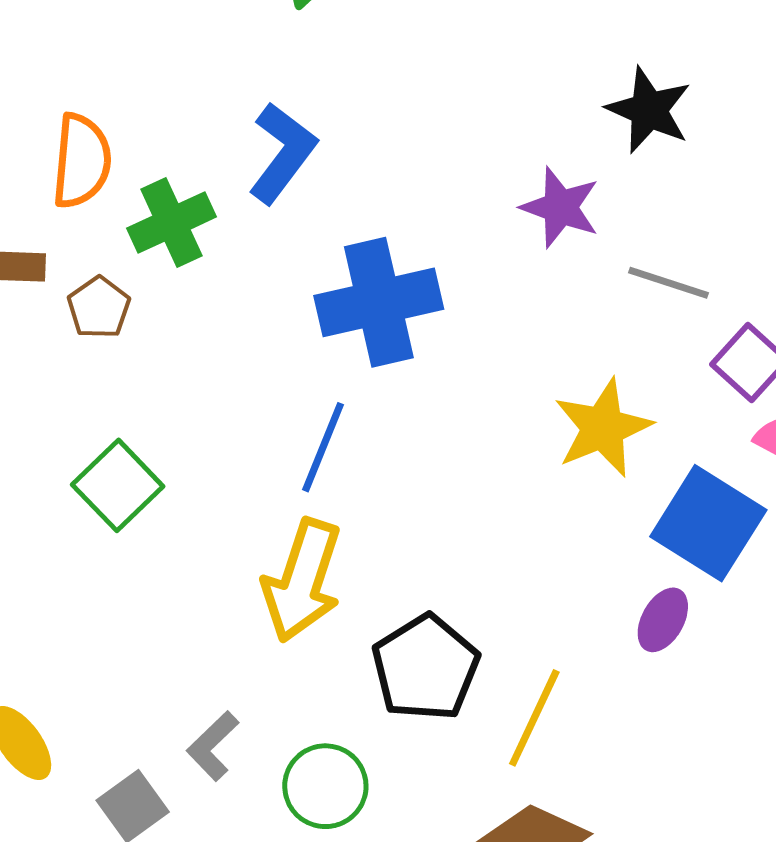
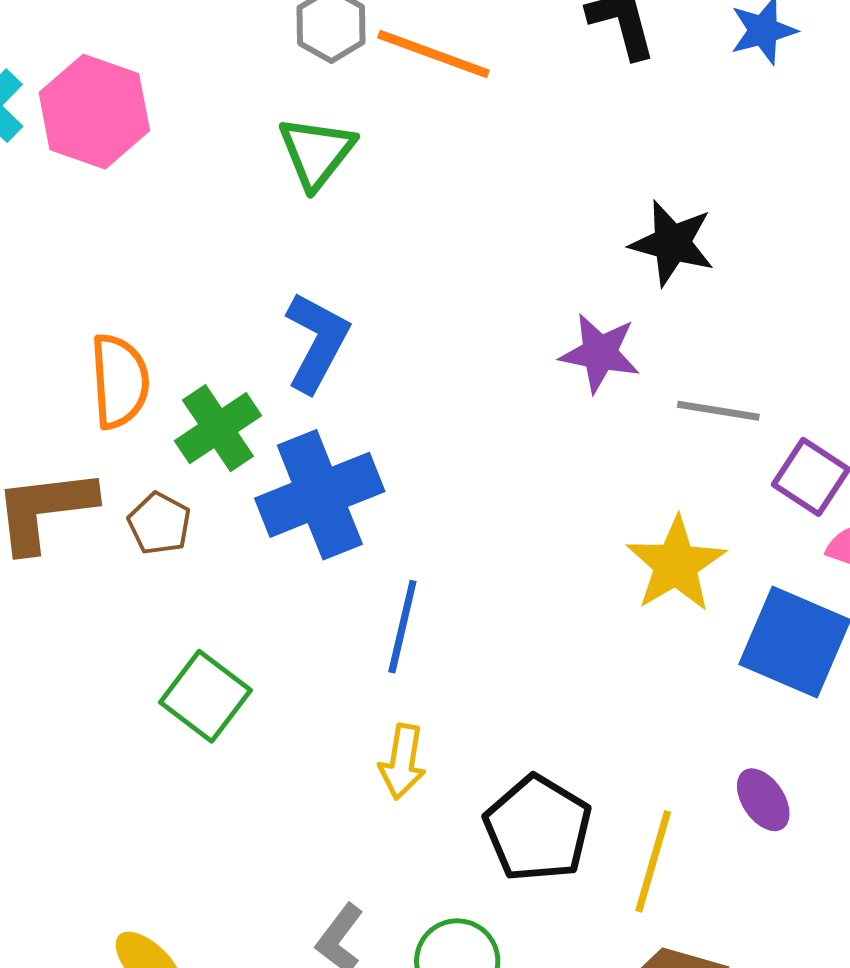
blue cross: (379, 302) -> (320, 495), moved
yellow arrow: (302, 581) -> (402, 762), size x0.6
purple ellipse: (663, 620) -> (763, 800), moved, turned -54

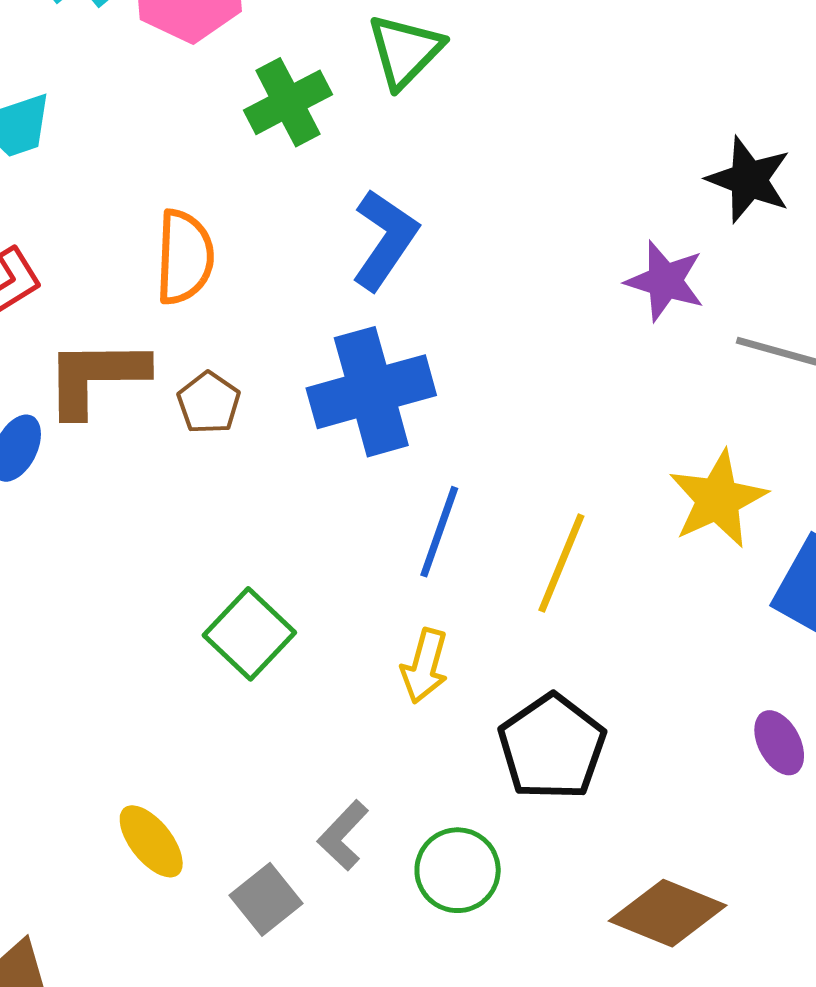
green cross: (218, 428) -> (288, 102), moved
green square: (205, 696) -> (249, 634), moved
yellow line: (653, 861) -> (561, 563), moved

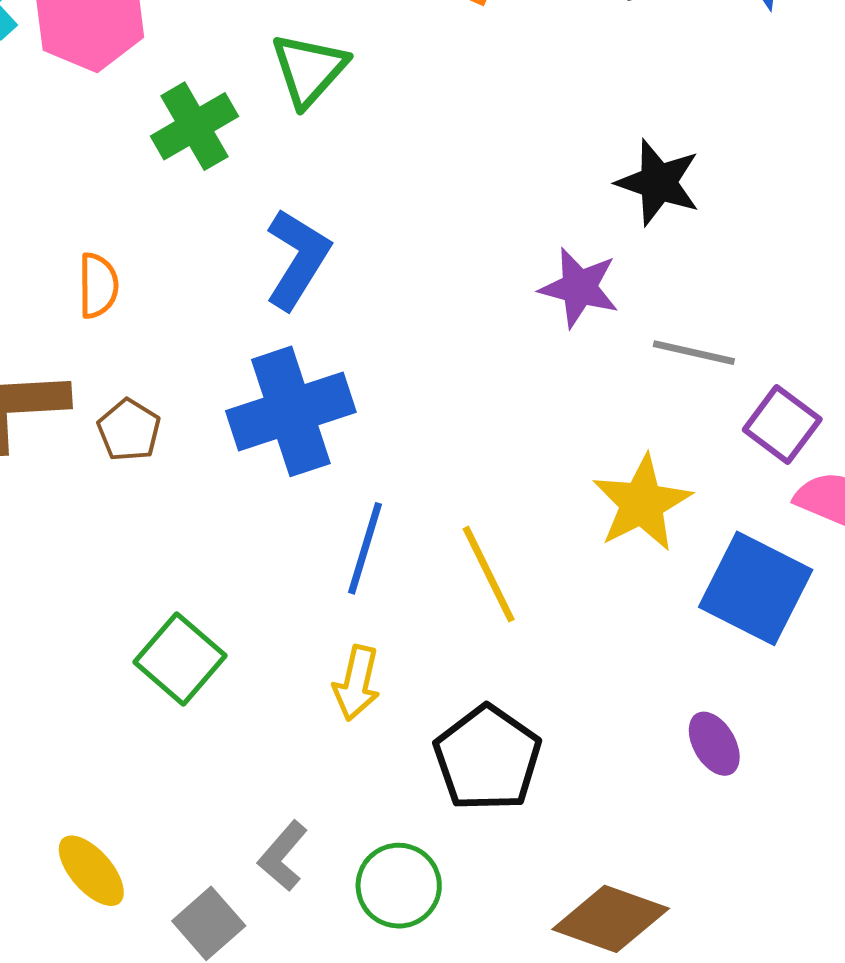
orange semicircle: (185, 257) -> (98, 286), size x0.7
yellow line: (561, 563) -> (489, 574), turned -46

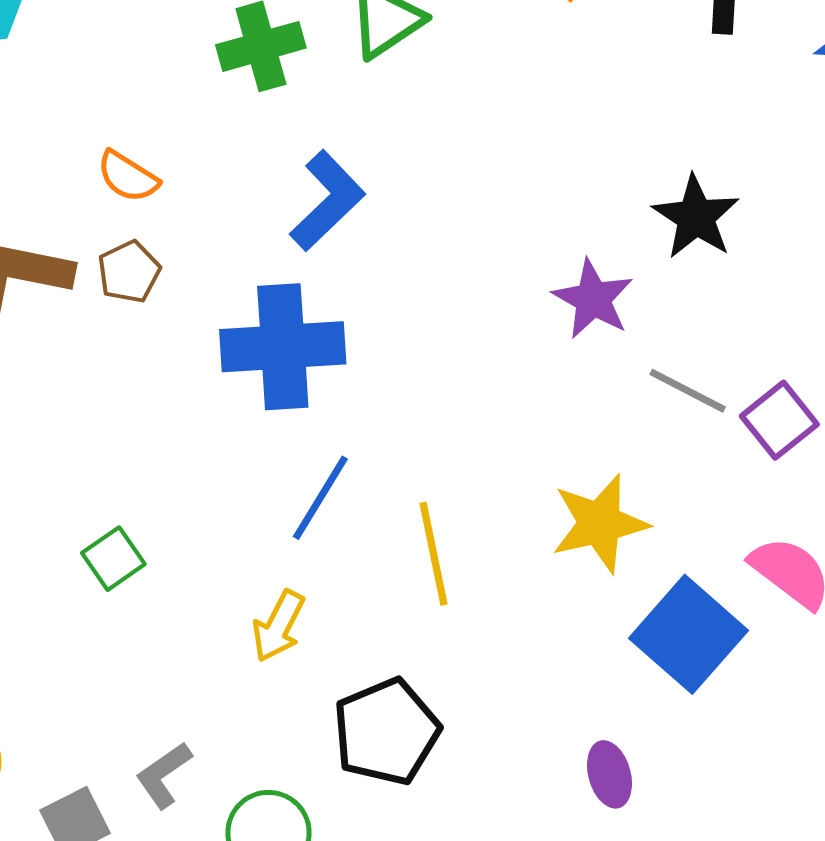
orange semicircle: (98, 286) -> (128, 177), turned 108
purple square: (782, 425) -> (779, 420), moved
brown pentagon: (129, 430) -> (129, 272), moved
green square: (180, 659) -> (113, 559), size x0.7

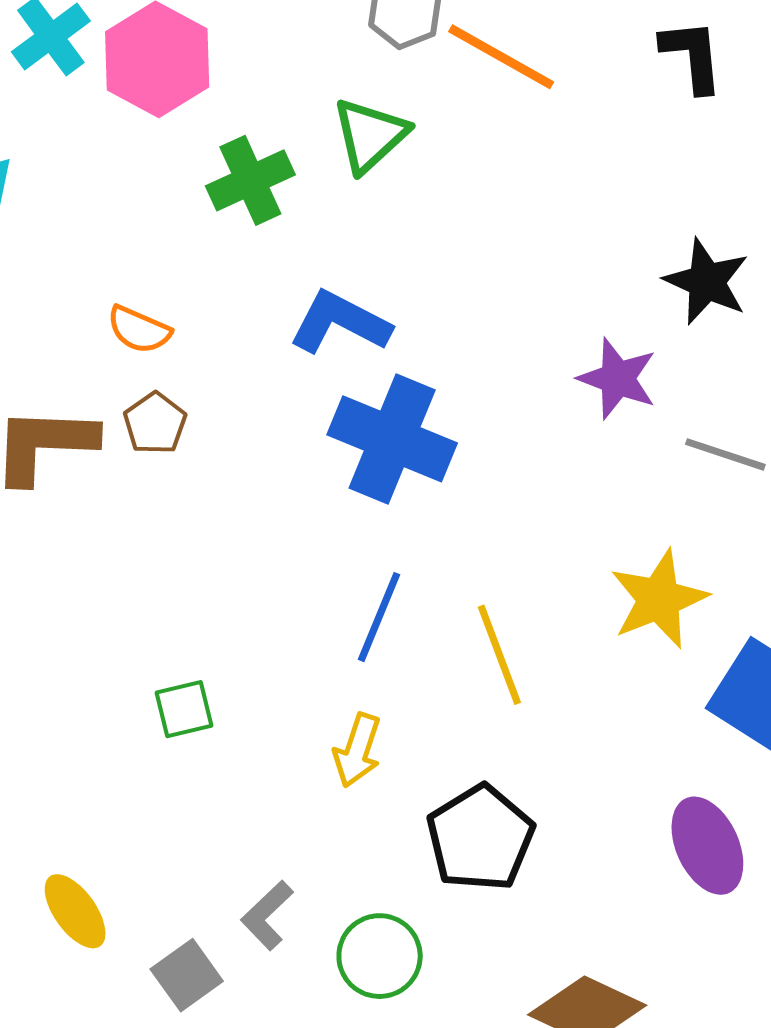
blue L-shape: (327, 201) -> (340, 322), turned -100
blue cross: (283, 347) -> (392, 439), moved, turned 35
green square: (113, 559) -> (184, 709), turned 30
purple ellipse: (609, 774) -> (707, 846), size x1.5

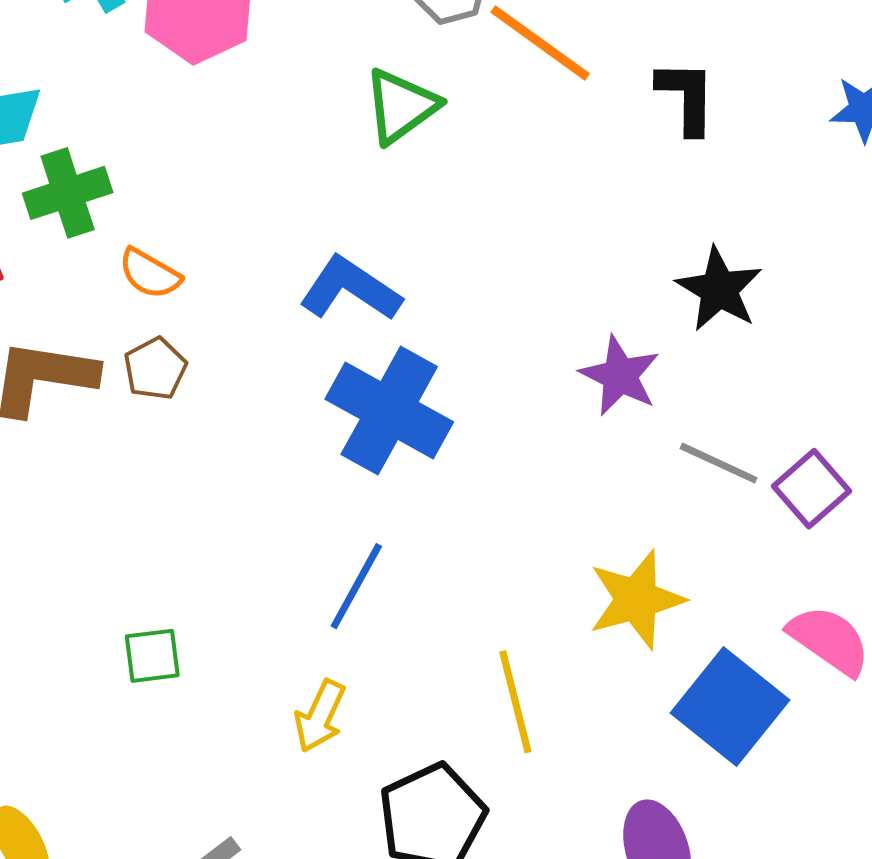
black L-shape: (692, 56) -> (686, 97), moved
green cross: (250, 180) -> (68, 193), moved
yellow line: (499, 655) -> (515, 702), moved

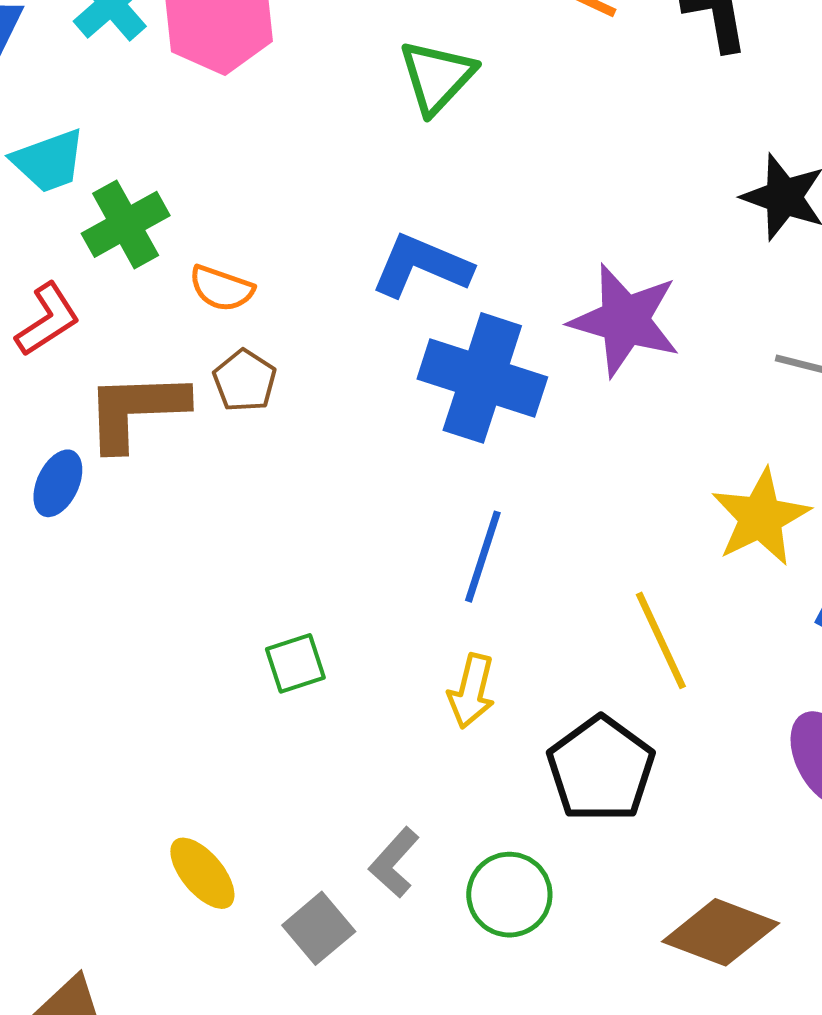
purple star: (620, 376) -> (625, 320), moved, size x1.4

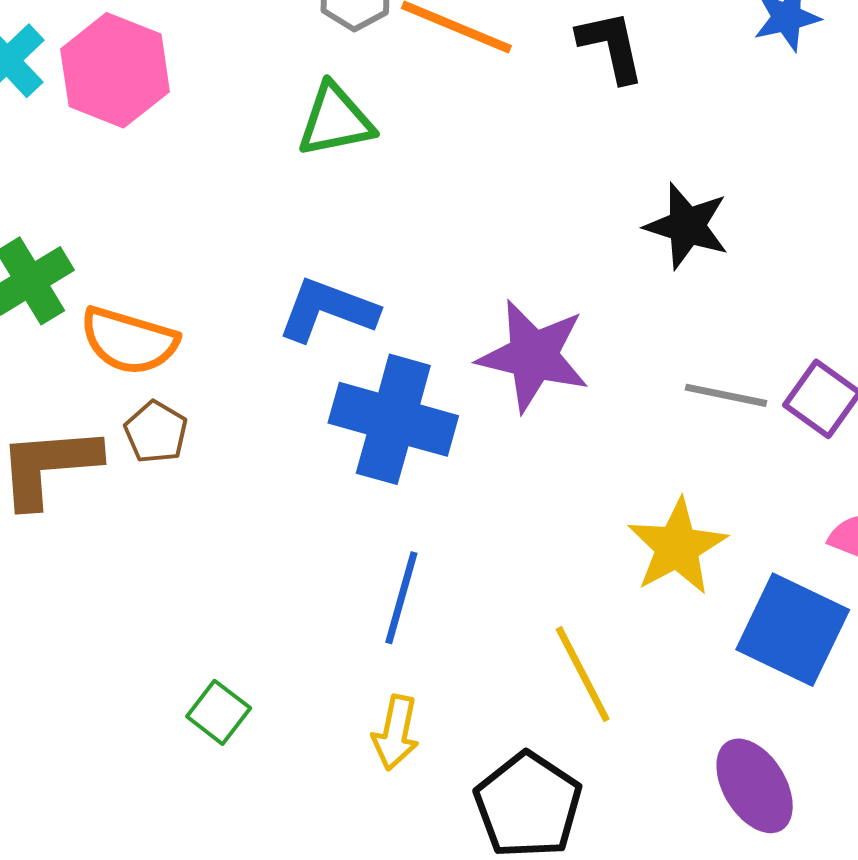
green triangle: (437, 77) -> (335, 120), turned 38
orange semicircle: (222, 288) -> (129, 341), size x1.5
green square: (295, 663) -> (219, 712), turned -32

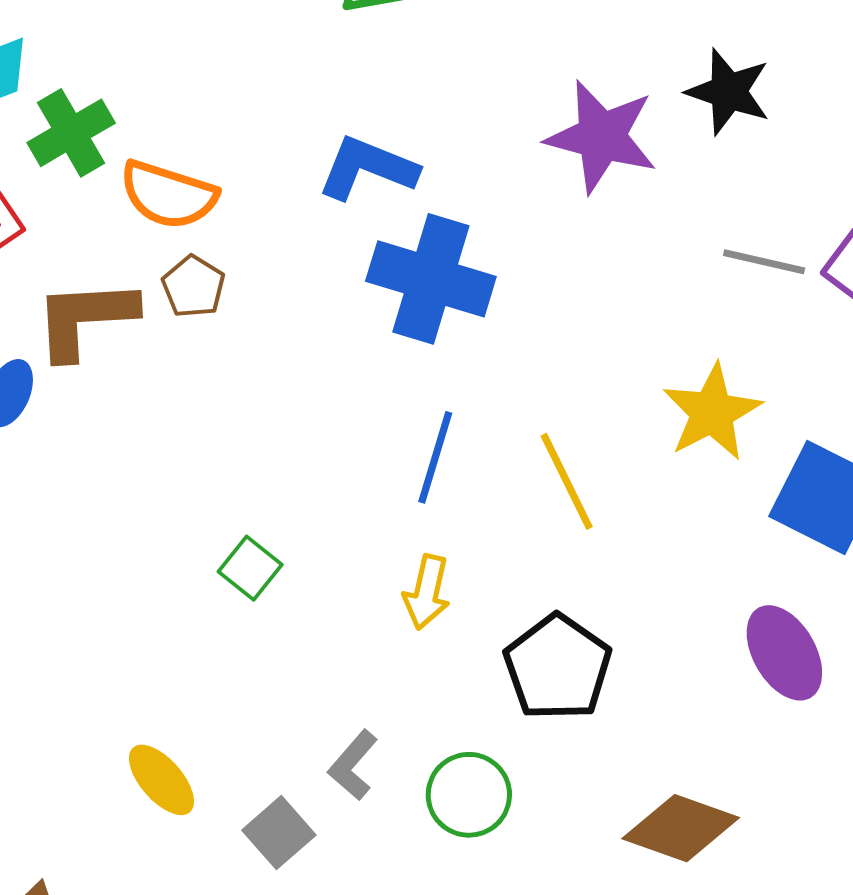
purple star: (533, 356) -> (602, 137), moved
yellow line: (583, 674) -> (567, 481), moved

